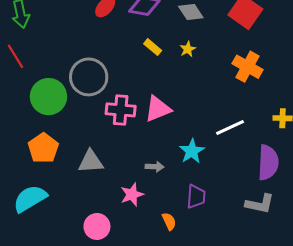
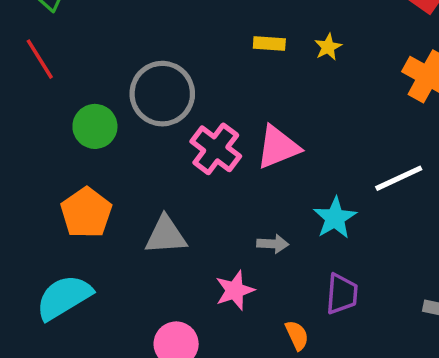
yellow rectangle: (153, 47) -> (269, 44), turned -36
green circle: (48, 97) -> (95, 126), size x0.7
pink cross: (121, 110) -> (216, 149), turned 32

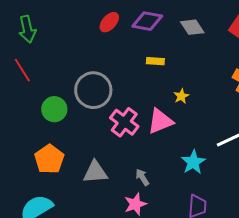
yellow star: (328, 47) -> (181, 96), moved
gray arrow: (273, 244) -> (142, 177), moved, turned -126

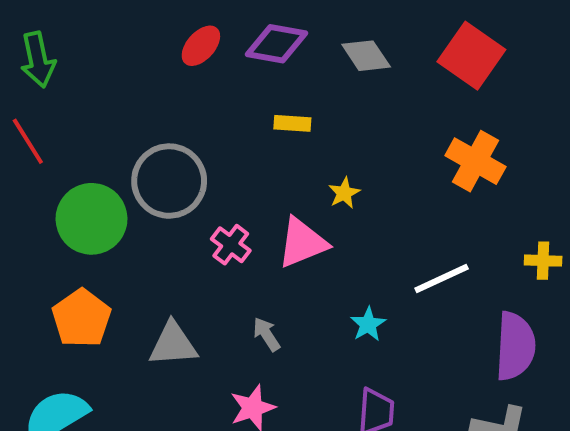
green circle: (54, 109) -> (92, 219), size x1.4
pink cross: (124, 122) -> (231, 245), size x0.7
cyan star: (193, 162) -> (368, 324), size x0.7
gray arrow: (142, 177) -> (267, 334), moved

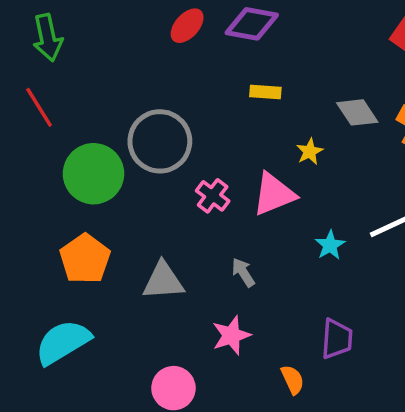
gray diamond: (366, 56) -> (357, 112), moved
cyan star: (368, 324) -> (330, 245), moved

